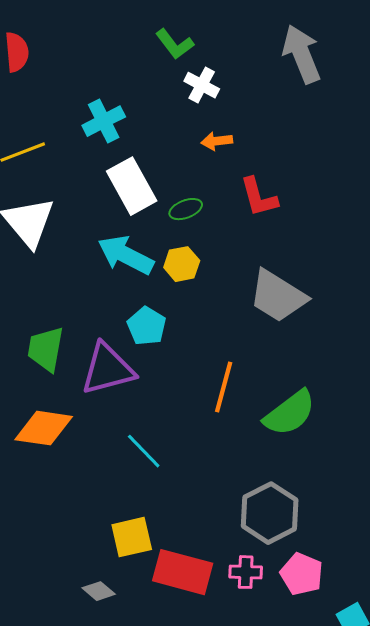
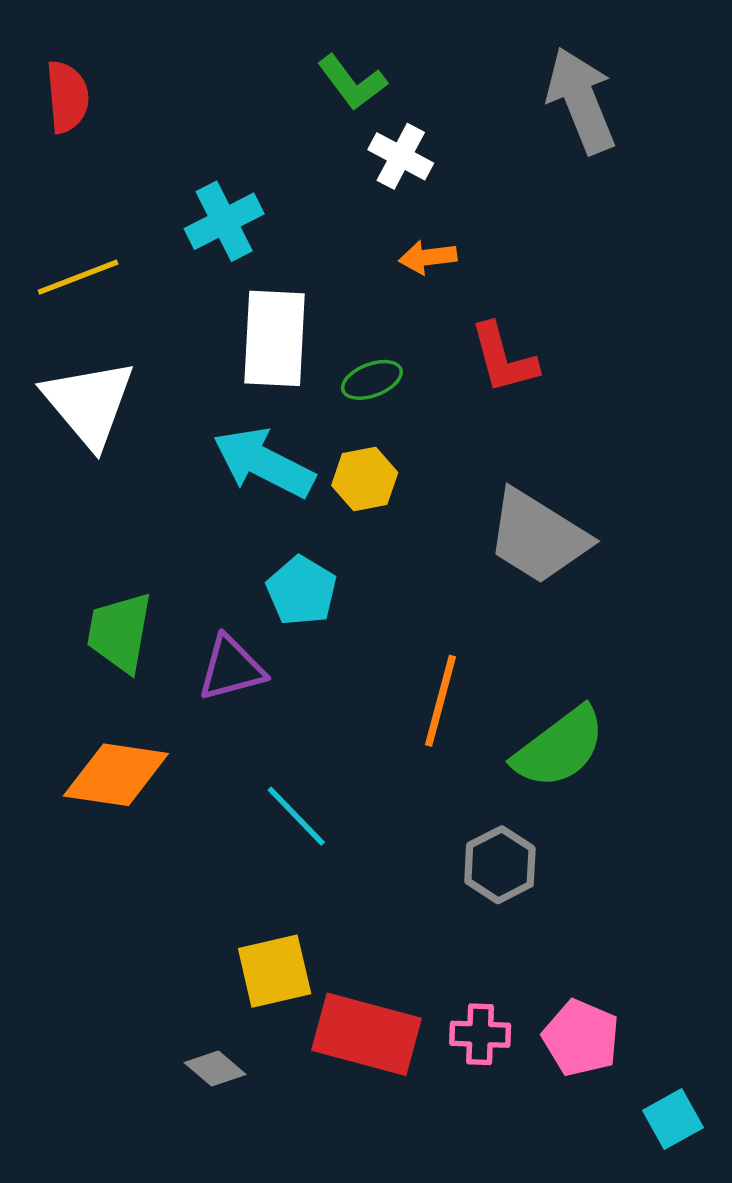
white rectangle: (132, 186) -> (275, 338), turned 32
purple triangle: (108, 369) -> (231, 668), size x0.7
gray hexagon: (270, 513) -> (500, 865), moved, size x0.7

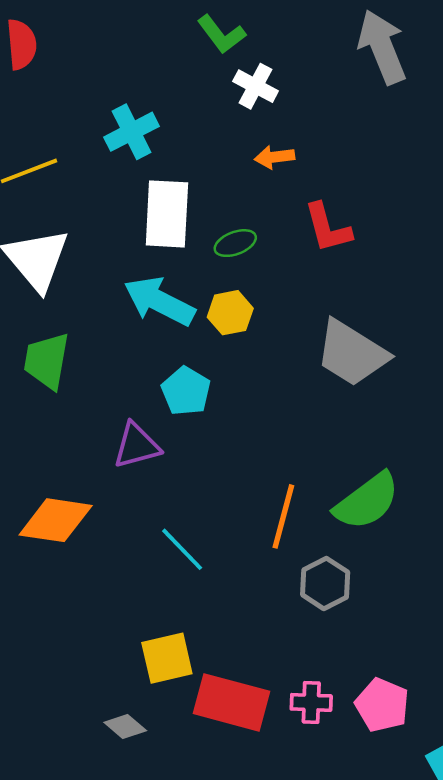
green trapezoid: (120, 632) -> (47, 361), moved
orange line: (440, 701) -> (283, 516), moved

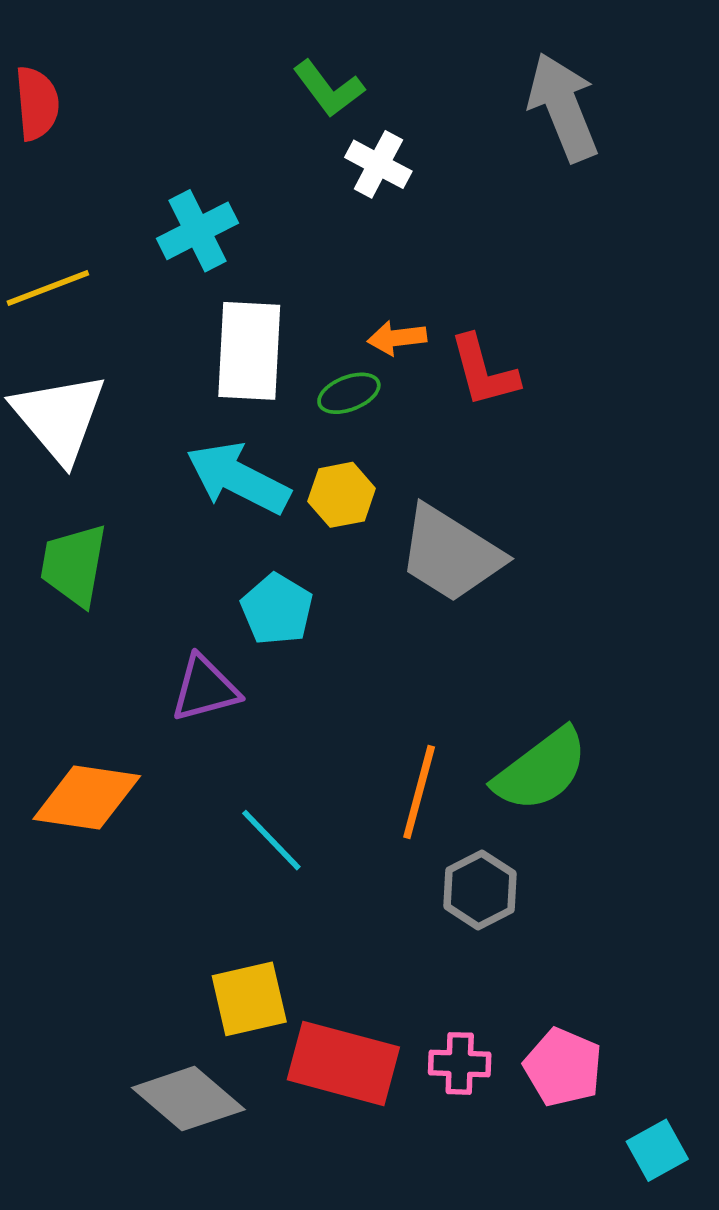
orange arrow: (275, 157) -> (397, 338), moved
gray trapezoid: (352, 353) -> (450, 554), moved
gray diamond: (125, 726) -> (188, 1099), size x1.8

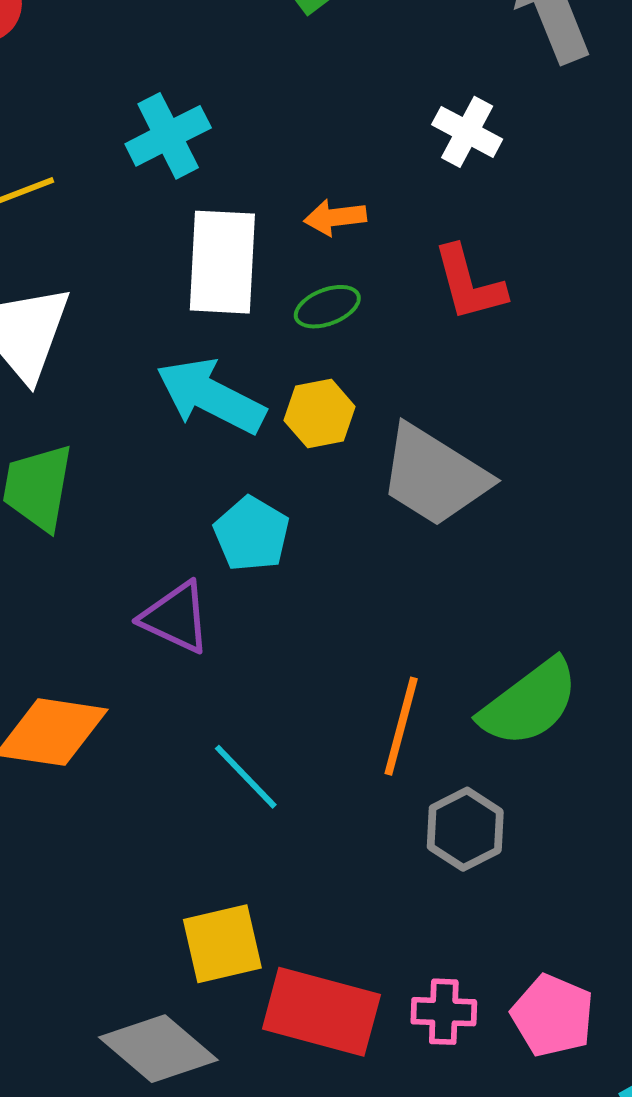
white cross: (378, 164) -> (467, 132), moved
orange arrow: (397, 338) -> (335, 217), moved
purple triangle: (205, 689) -> (176, 617), turned 40

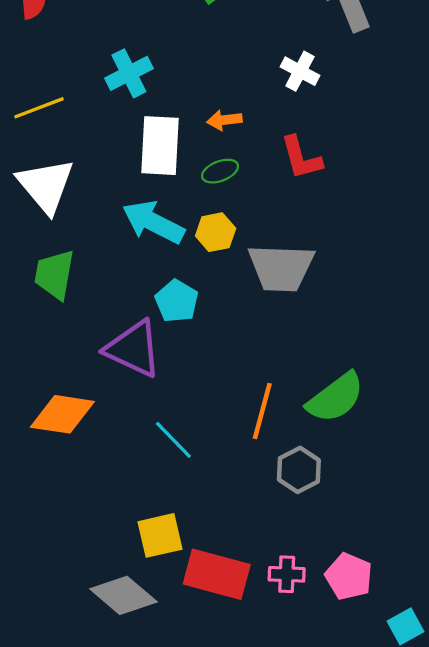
gray trapezoid: (434, 476) -> (281, 268), turned -30
purple triangle: (176, 617) -> (133, 349), size x1.4

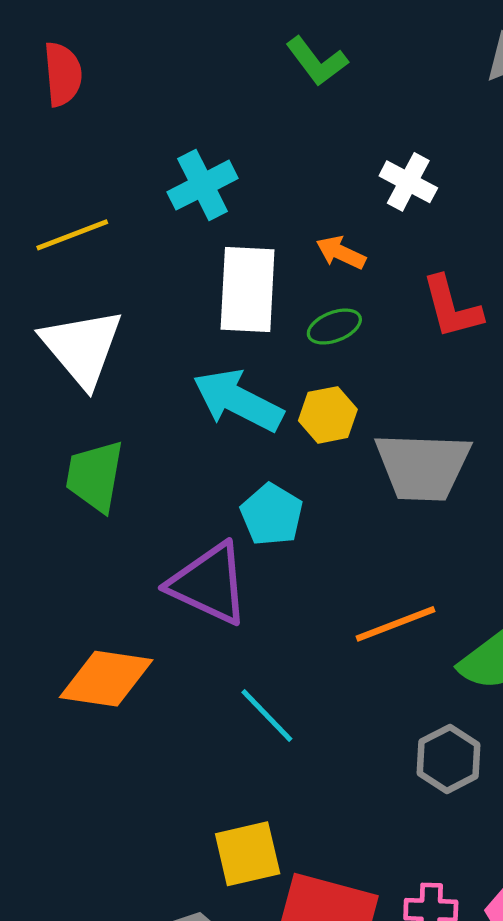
white cross: (300, 71) -> (408, 182), moved
orange arrow: (224, 120) -> (341, 253), turned 32
orange line: (262, 411) -> (395, 624), moved, turned 54

